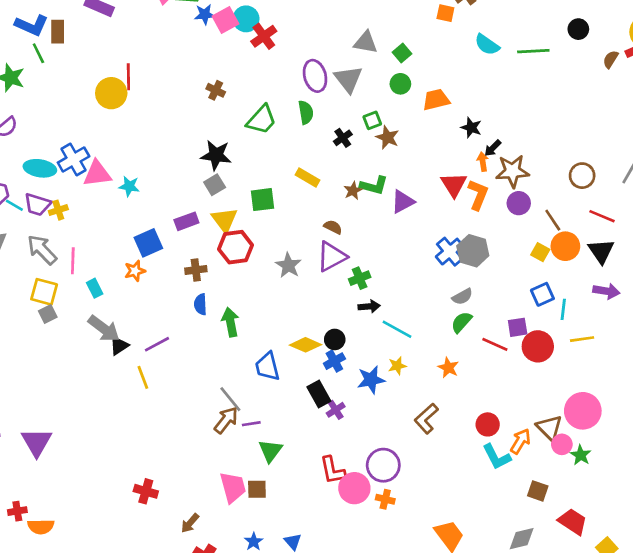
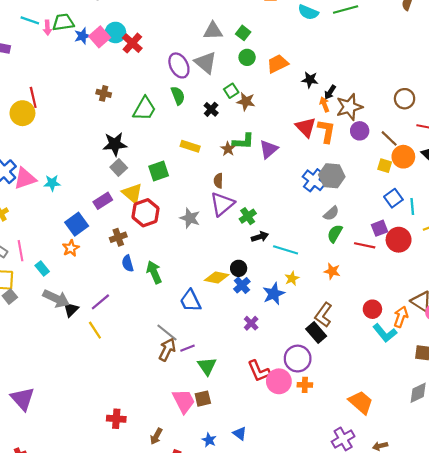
brown semicircle: (333, 227) -> (218, 181), turned -104
black rectangle: (319, 394) -> (316, 333), moved

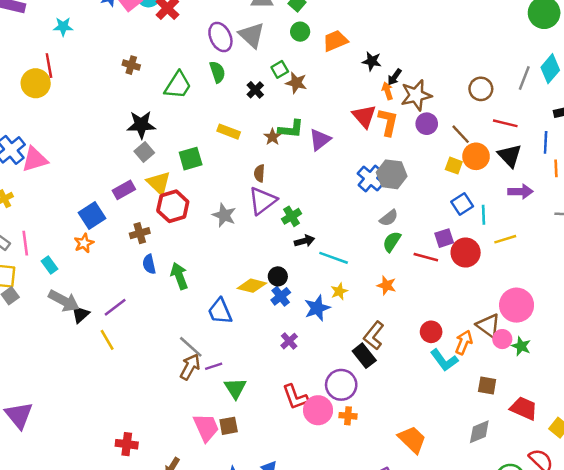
cyan star: (52, 183) -> (63, 27), moved

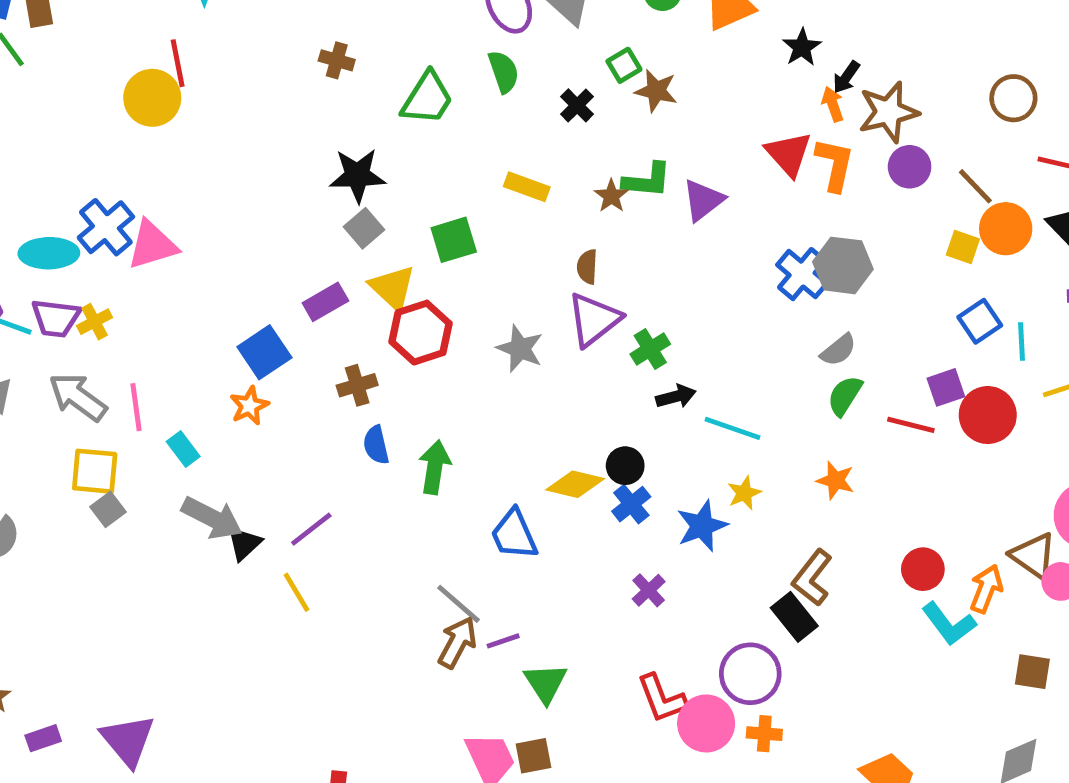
black star: (372, 61) -> (802, 47), turned 30
green arrow: (179, 276) -> (435, 467), turned 30

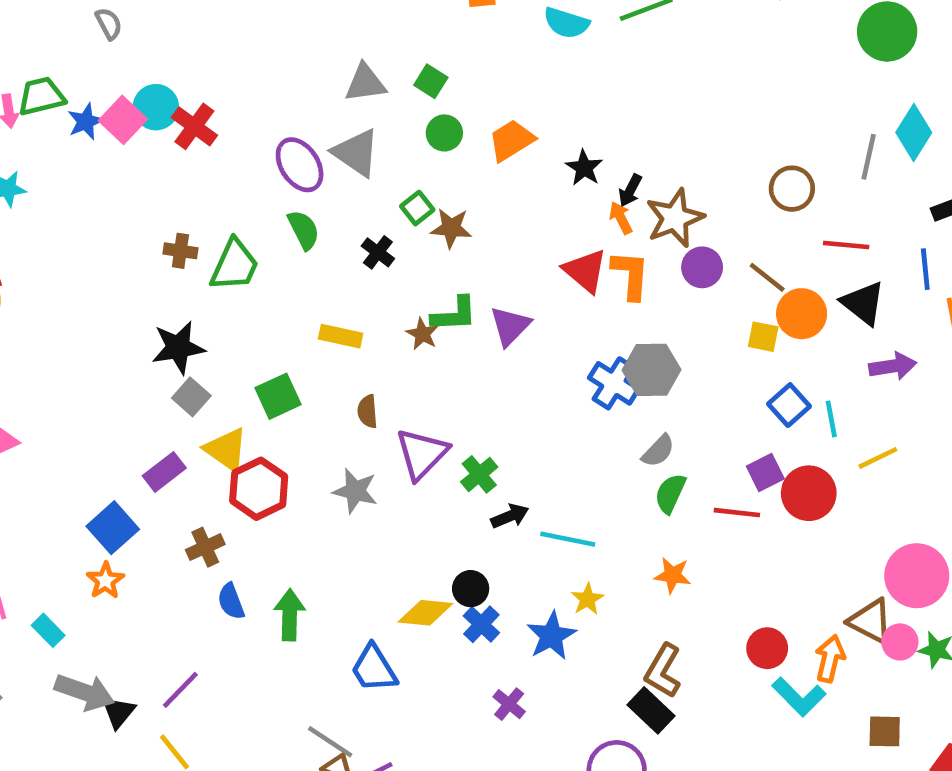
brown cross: (337, 60) -> (180, 251), moved
brown semicircle: (587, 267) -> (368, 411), moved

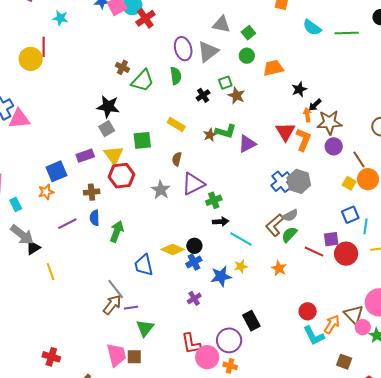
gray triangle: (356, 153) -> (208, 52), turned 30
brown L-shape: (663, 671) -> (275, 225), moved
purple line: (180, 690) -> (67, 224), moved

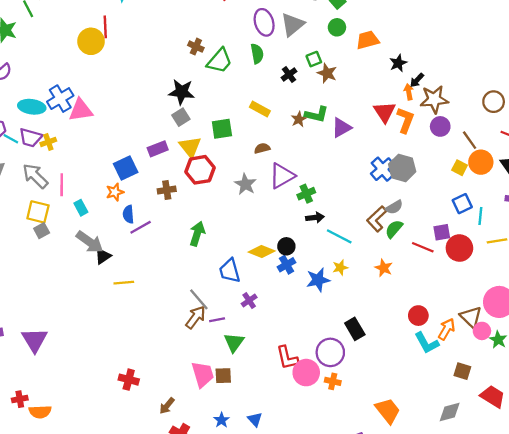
brown semicircle: (177, 159) -> (262, 148), turned 64
blue semicircle: (95, 218) -> (128, 214), moved
yellow line: (51, 272) -> (124, 283), turned -72
purple cross: (194, 298) -> (249, 301), moved

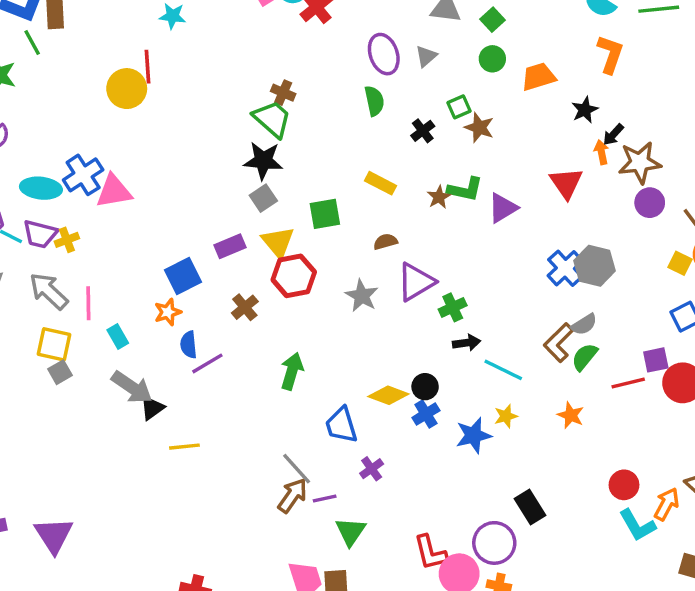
gray triangle: (293, 24) -> (426, 56), size x0.6
green trapezoid: (220, 61) -> (272, 119), moved, turned -88
orange L-shape: (405, 120) -> (610, 54), moved
brown cross: (167, 190) -> (245, 307), turned -30
red line: (423, 247) -> (628, 383), turned -35

